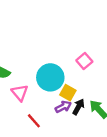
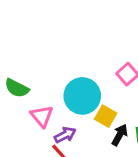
purple arrow: (63, 107) -> (65, 135), moved

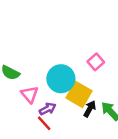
yellow square: (106, 116) -> (79, 94), size x1.5

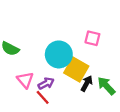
pink square: (96, 62) -> (92, 38), turned -35
pink triangle: (30, 94) -> (25, 80), moved

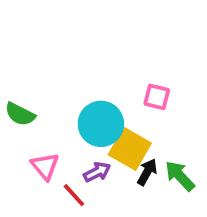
purple arrow: (46, 83) -> (97, 172), moved

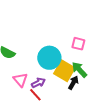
purple arrow: (97, 172) -> (38, 83), moved
green arrow: (180, 176) -> (79, 70), moved

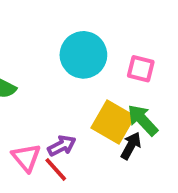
cyan circle: (49, 58) -> (83, 55), moved
pink triangle: (20, 80) -> (26, 158), moved

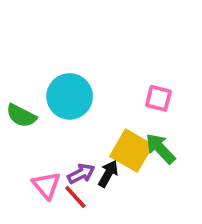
cyan circle: (83, 55) -> (70, 96), moved
black arrow: (131, 146) -> (108, 174), moved

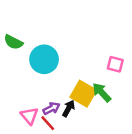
pink square: (158, 98) -> (115, 64), moved
green semicircle: (21, 116) -> (13, 42), moved

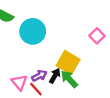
pink square: (115, 64) -> (97, 36), turned 32
green arrow: (102, 92) -> (69, 79), moved

